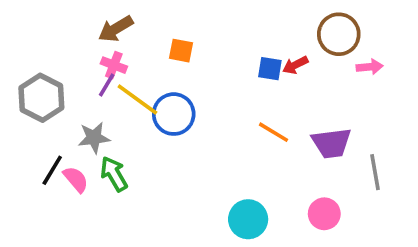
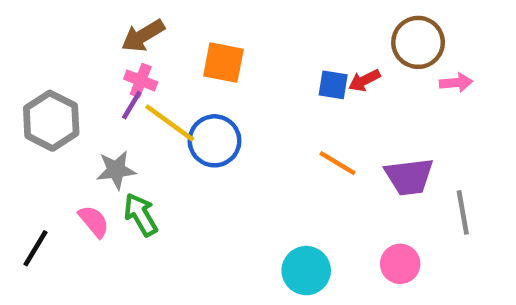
orange square: (181, 51) -> (223, 63), size x1.4
black line: (52, 170) -> (36, 248), moved

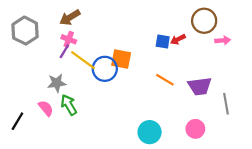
orange square: (223, 63) -> (121, 59), moved
gray hexagon: (51, 121) -> (25, 31), moved

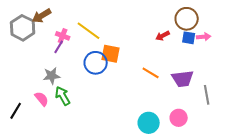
brown arrow: (70, 17) -> (42, 16), moved
blue square: (163, 41) -> (189, 38), moved
yellow line: (83, 60) -> (89, 31), moved
cyan circle: (150, 132) -> (149, 123), moved

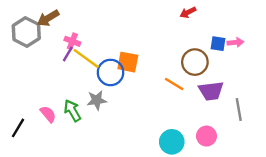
brown circle: (187, 19) -> (195, 62), moved
yellow line: (89, 31) -> (86, 59), moved
red arrow: (163, 36) -> (188, 12), moved
gray star: (52, 76) -> (97, 100), moved

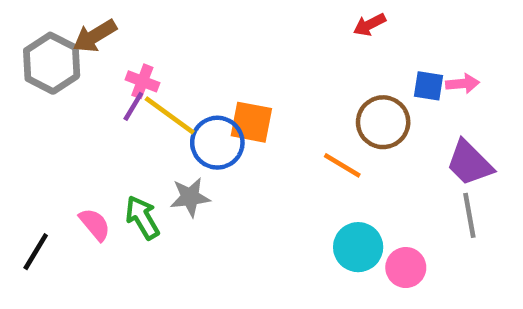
purple trapezoid: (211, 91) -> (469, 163), moved, turned 52
cyan circle: (172, 142) -> (358, 247), moved

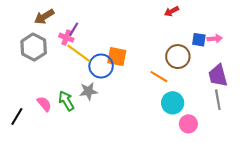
gray hexagon: (52, 63) -> (34, 47), moved
purple line: (133, 106) -> (74, 29), moved
purple trapezoid: (469, 163) -> (218, 75), turned 30
cyan circle: (358, 247) -> (173, 103), moved

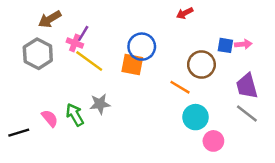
red arrow: (172, 11) -> (185, 13), moved
blue circle: (101, 66) -> (142, 47), moved
gray line: (218, 100) -> (247, 113), turned -42
black line: (17, 117) -> (19, 133), turned 42

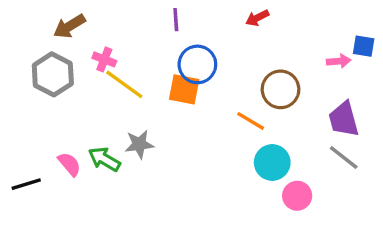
purple line: (83, 33) -> (176, 20), moved, turned -35
blue square: (225, 45) -> (364, 46), moved
green arrow: (75, 115) -> (104, 159), turned -30

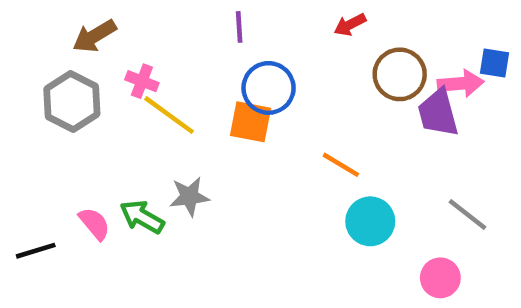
pink arrow: (339, 61) -> (461, 83), size x1.4
brown circle: (281, 89) -> (400, 74), moved
purple trapezoid: (344, 119) -> (438, 113), moved
pink circle: (297, 196) -> (440, 278), moved

